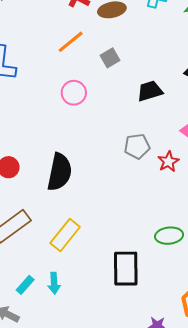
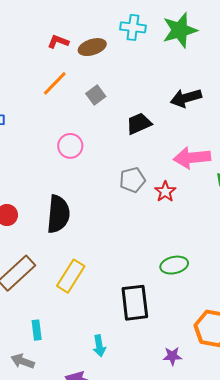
pink circle: (74, 93) -> (70, 146), moved
cyan arrow: (54, 283) -> (99, 346), moved
cyan rectangle: (25, 285) -> (37, 330), turned -42

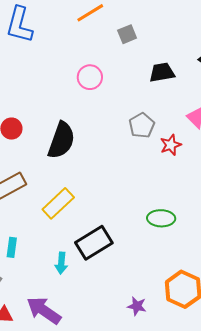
gray pentagon: (132, 180) -> (142, 125), turned -30
black rectangle: (135, 303) -> (94, 243), moved, turned 51
cyan arrow: (99, 346) -> (61, 263), moved

